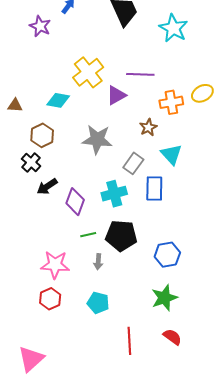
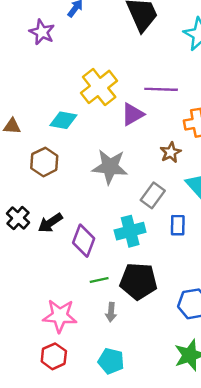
black cross: (31, 162) -> (18, 218), moved
blue rectangle: (154, 189) -> (178, 225), size x0.7

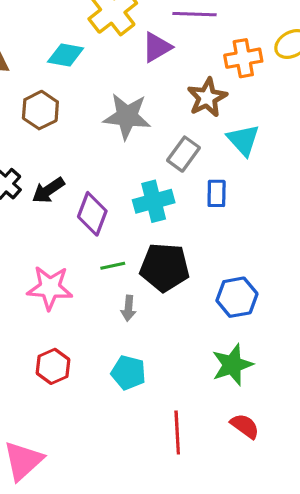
brown star: (171, 152) -> (207, 97), size x1.4
pink star: (60, 316) -> (50, 288), moved

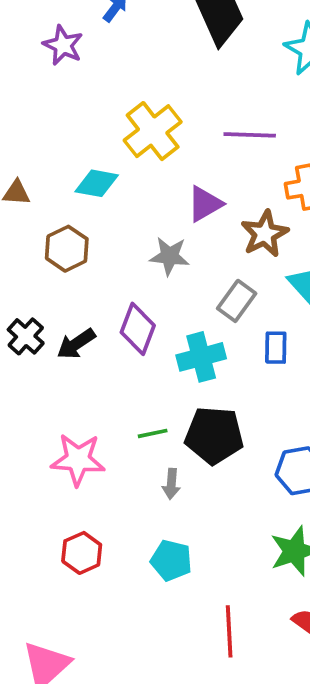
purple triangle: (157, 47) -> (205, 204), moved
gray star: (127, 116) -> (169, 256), size x0.7
purple diamond: (92, 214) -> (138, 329), moved

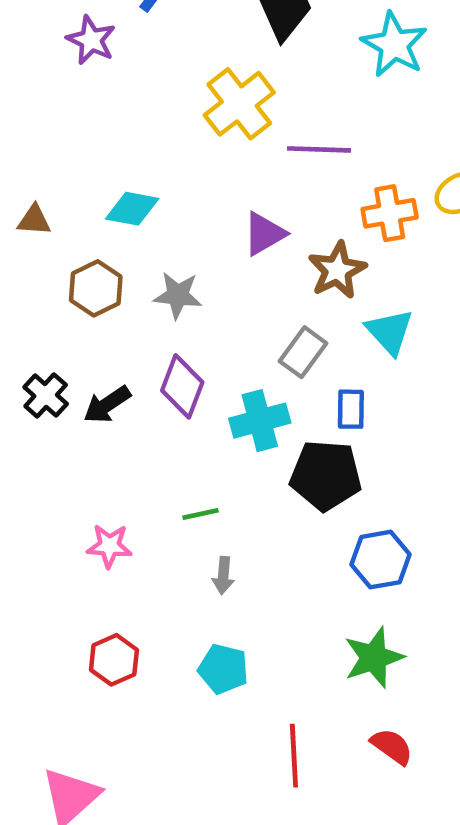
yellow cross: (153, 131) -> (239, 104), moved
gray star: (169, 256) -> (178, 295), moved
black pentagon: (214, 435) -> (326, 475), moved
pink star: (78, 460) -> (109, 546), size x0.7

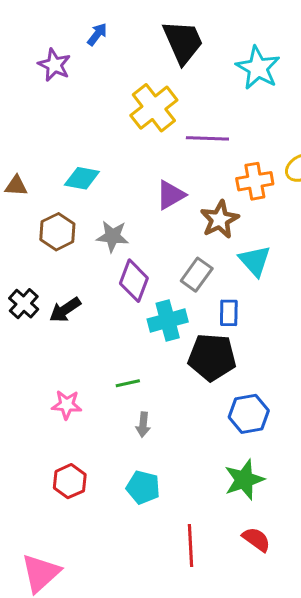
purple diamond: (182, 386) -> (134, 281), moved

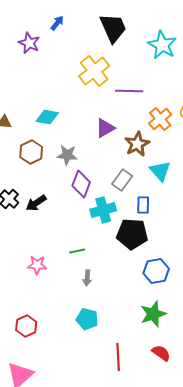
orange cross: (255, 181) -> (160, 119), turned -30
red hexagon: (70, 481) -> (26, 326), moved

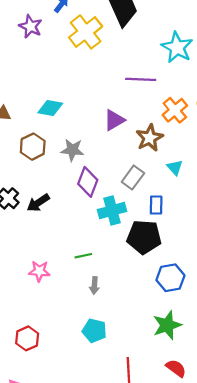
cyan star: (162, 45) -> (177, 47), moved
yellow cross: (94, 71) -> (86, 32), moved
cyan triangle: (160, 171) -> (175, 168), size x0.7

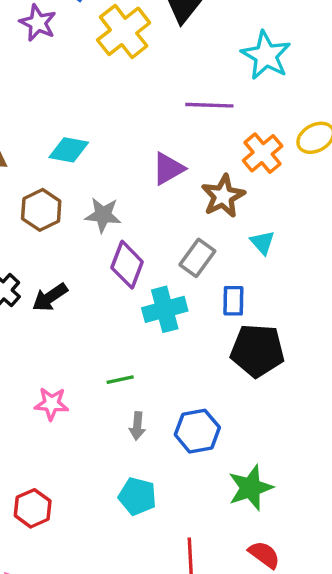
black pentagon: (144, 237) -> (257, 350), moved
blue hexagon: (170, 278) -> (197, 431), moved

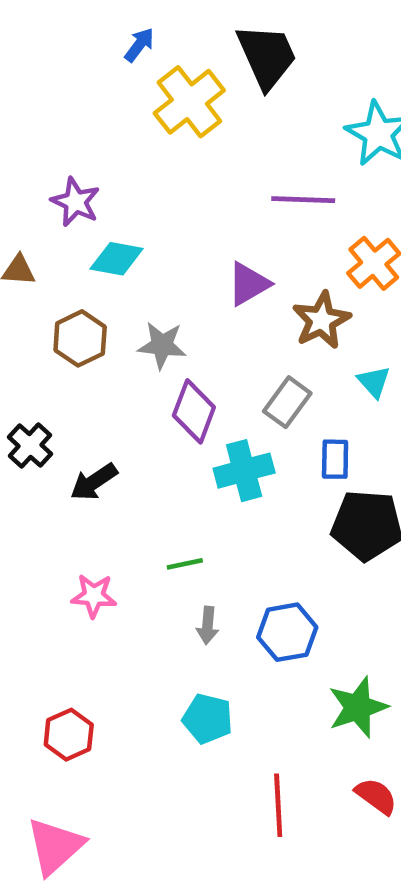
purple star: (38, 23) -> (76, 202), moved
black arrow: (50, 297) -> (94, 482), moved

